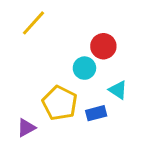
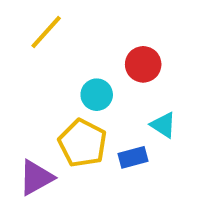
cyan circle: (84, 68) -> (97, 95), moved
purple triangle: (26, 128) -> (36, 177), size x1.4

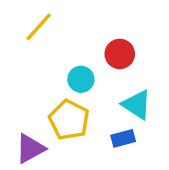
cyan triangle: (163, 125) -> (137, 105), size x1.4
blue rectangle: (133, 157) -> (123, 138), moved

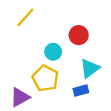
cyan triangle: (137, 105) -> (90, 68), turned 50

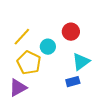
yellow line: (25, 17) -> (22, 37), moved
yellow pentagon: (45, 78) -> (29, 63), moved

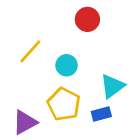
red circle: (71, 32) -> (87, 19), moved
yellow pentagon: (29, 63) -> (64, 104), moved

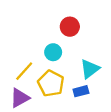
red circle: (87, 19) -> (70, 27), moved
yellow line: (30, 51) -> (24, 71), moved

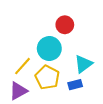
cyan circle: (53, 52) -> (49, 49), size x1.5

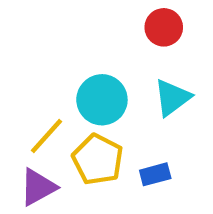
red circle: (65, 25) -> (164, 27), moved
cyan triangle: (83, 64) -> (172, 98), moved

